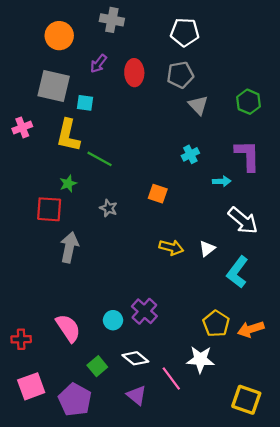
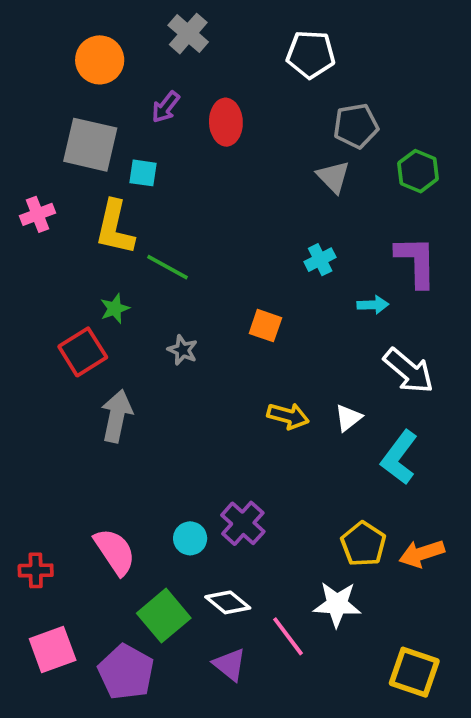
gray cross: (112, 20) -> (188, 34), turned 30
gray pentagon: (180, 75) -> (356, 126), moved
red square: (49, 209) -> (83, 352), turned -36
green square: (97, 366) -> (164, 616), size x1.5

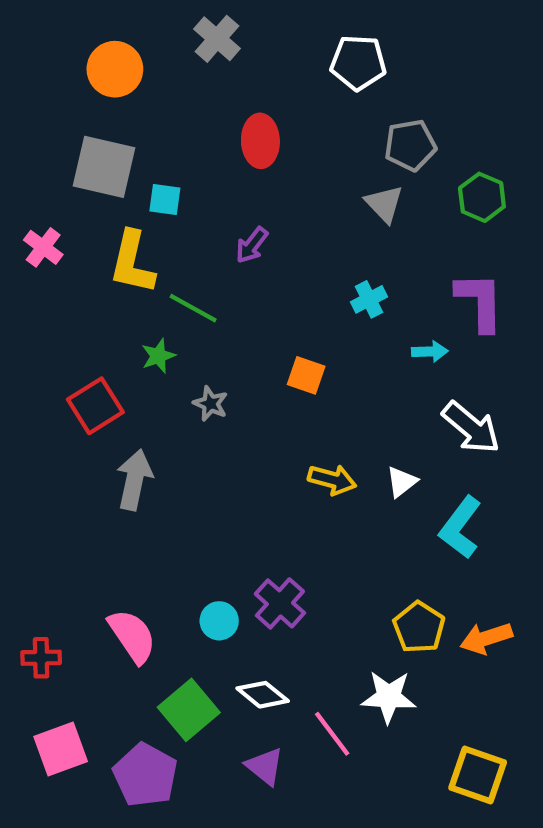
purple arrow: (166, 107) -> (252, 245), moved
pink cross: (38, 214) -> (43, 247), turned -32
green star: (115, 309) -> (158, 356), moved

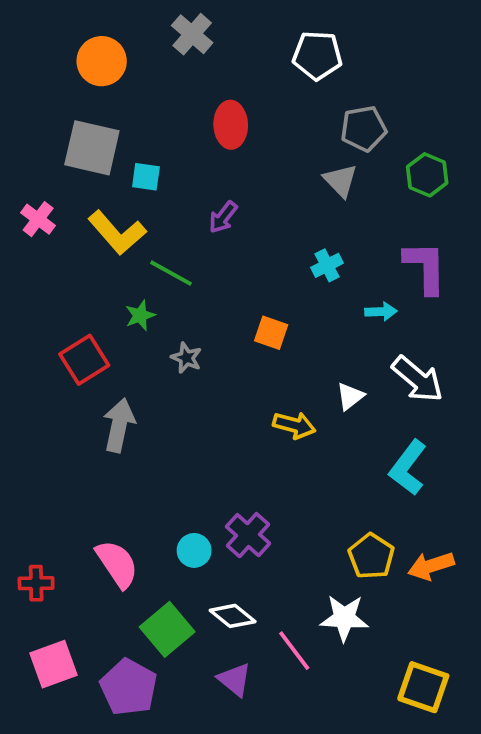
yellow L-shape: (132, 262) -> (117, 233), turned -54
white triangle: (402, 482) -> (350, 396), moved

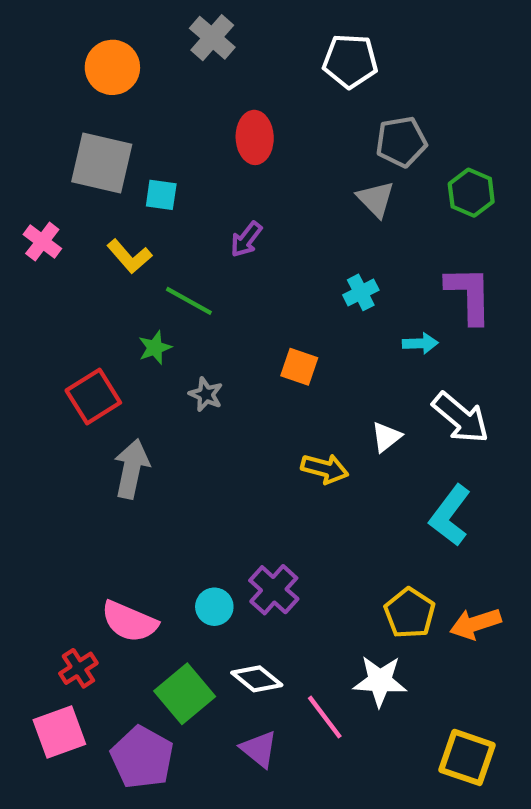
yellow L-shape: (117, 233) -> (129, 256), size x0.7
pink semicircle: (117, 564) -> (129, 622), turned 147
red cross: (36, 583) -> (78, 668), moved, turned -32

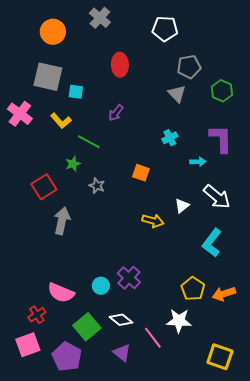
pink cross: (42, 241) -> (20, 114), size x1.4

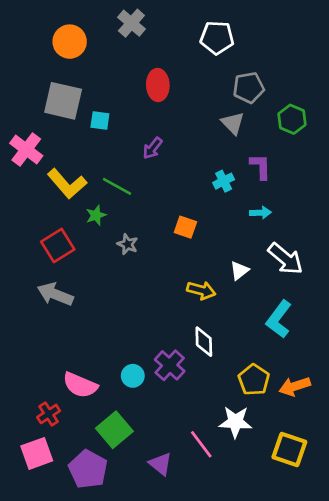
yellow L-shape: (61, 121) -> (67, 184), moved, size x1.4
purple L-shape: (221, 139) -> (260, 167), moved, size x0.7
gray arrow: (62, 221) -> (55, 294), moved, turned -80
white diamond: (121, 320) -> (204, 342), moved, turned 50
yellow square: (220, 357) -> (289, 450), moved

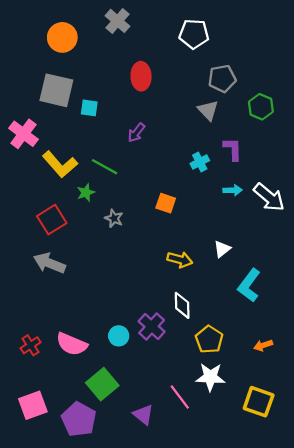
white arrow: (285, 259) -> (269, 197), moved
white triangle: (239, 271) -> (222, 249), moved
yellow pentagon: (254, 380) -> (209, 339), moved
orange arrow: (295, 386) -> (263, 345), size x0.7
red cross: (49, 414) -> (31, 345), moved

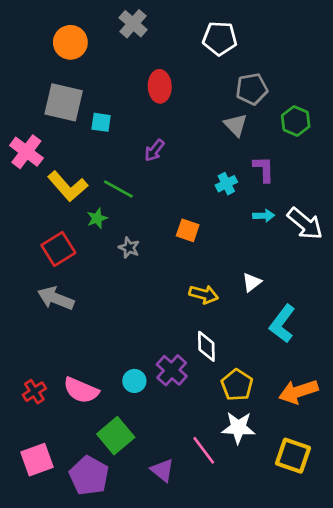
orange arrow: (263, 345) -> (298, 392), size x1.8

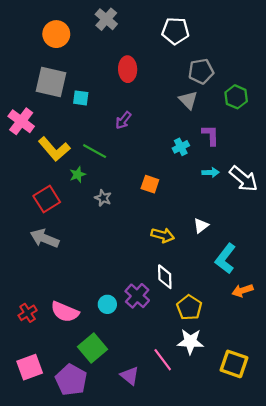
orange arrow: (298, 392) -> (242, 291), moved, size x0.7

